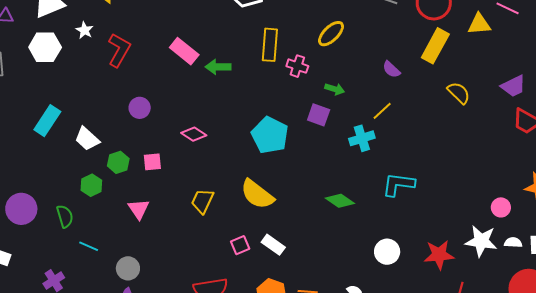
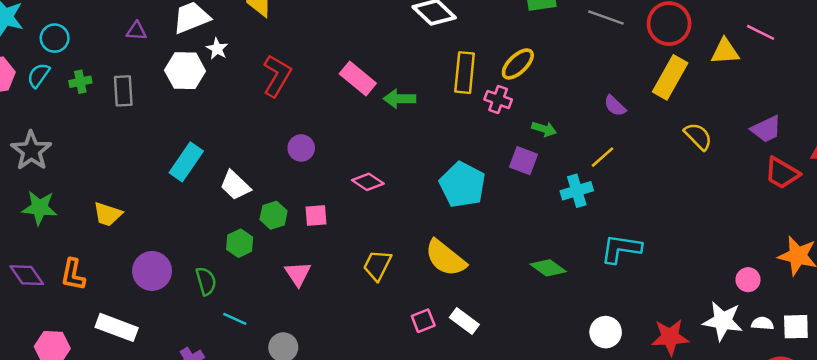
white star: (85, 30) -> (217, 49), moved
yellow ellipse: (331, 34) -> (518, 64), moved

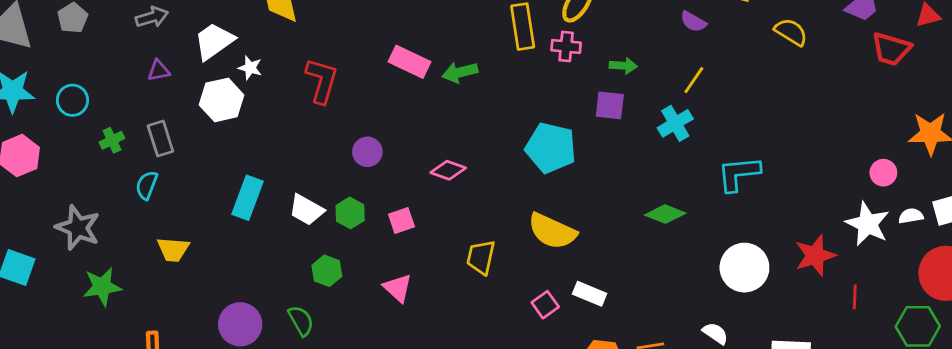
cyan semicircle: (39, 75) -> (147, 185), moved
yellow trapezoid: (108, 214) -> (173, 249), moved
green hexagon: (274, 215) -> (350, 213), moved
white star: (723, 321) -> (867, 224), turned 30
white circle: (606, 332) -> (744, 268), size x1.4

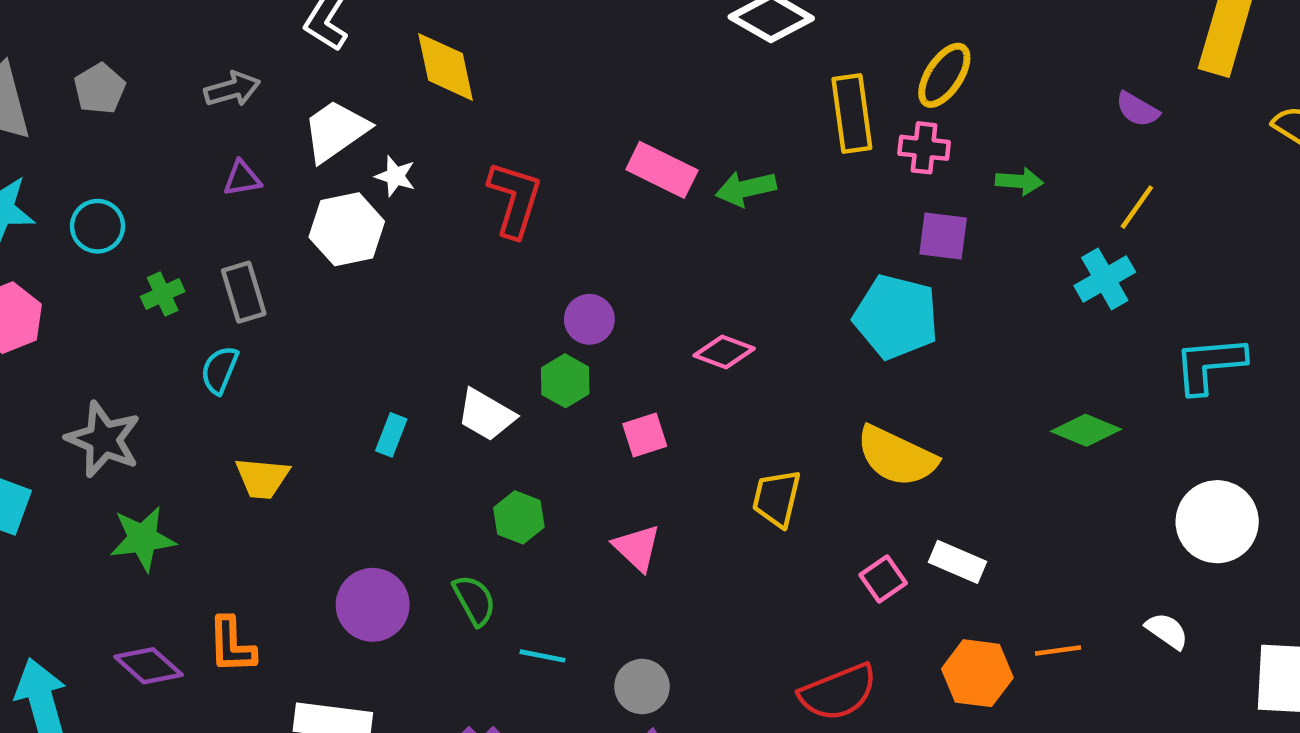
purple square: (610, 105) -> (943, 236), moved
cyan rectangle: (248, 198) -> (391, 435), moved, size x0.6
green hexagon: (350, 213) -> (565, 381), moved

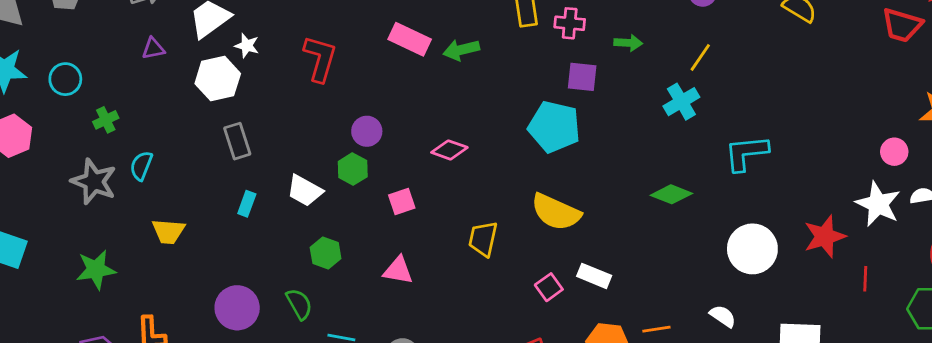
gray rectangle: (244, 292) -> (237, 141), moved
gray star: (103, 439) -> (94, 182), moved
pink triangle: (637, 548) -> (398, 270), turned -32

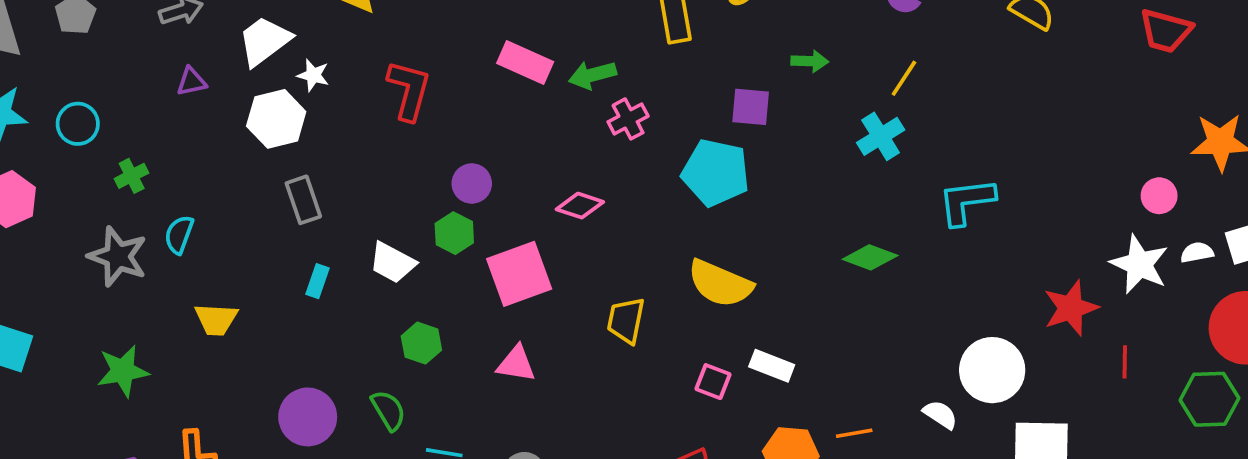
pink cross: (570, 23) -> (628, 119), moved, turned -32
pink square: (402, 201) -> (519, 274), size x1.8
white circle: (752, 249) -> (992, 370), moved
pink square: (549, 287) -> (713, 382), turned -32

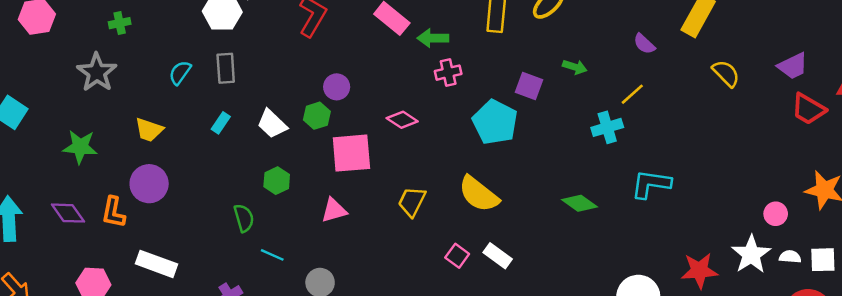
cyan semicircle: (179, 235) -> (180, 73), moved
pink triangle: (516, 364) -> (334, 210), turned -40
purple circle: (308, 417) -> (149, 184), moved

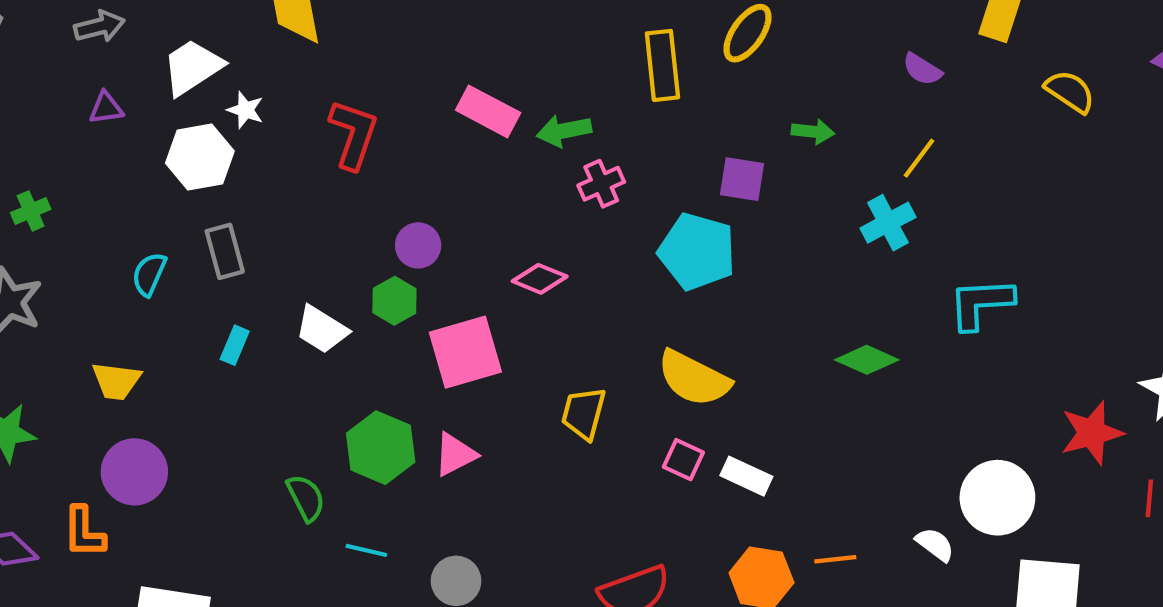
green hexagon: (277, 181) -> (381, 448), moved, size x1.5
pink square: (457, 256) -> (683, 460), moved

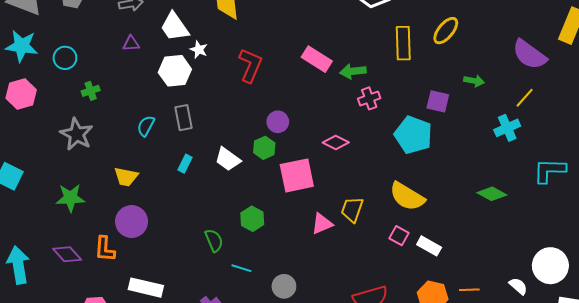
white trapezoid: (192, 67) -> (175, 27), turned -96
purple semicircle: (922, 69) -> (529, 55), size x1.8
green hexagon: (381, 448) -> (252, 219), size x0.7
pink triangle: (455, 454) -> (322, 224), moved

